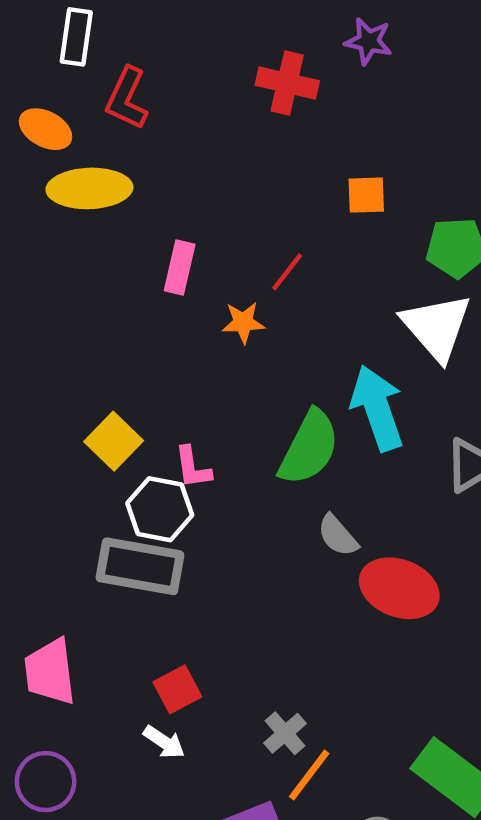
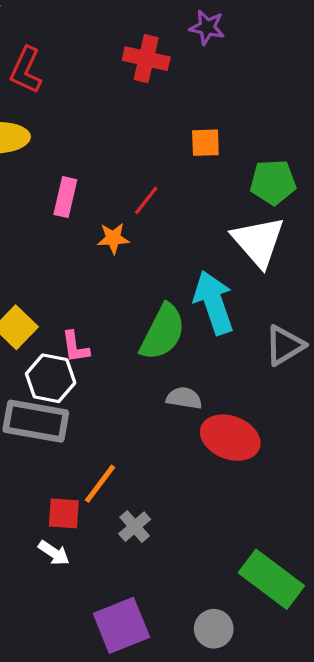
gray semicircle: (338, 536) -> (184, 398), turned 140
red square: (177, 689) -> (64, 513), turned 32
gray cross: (285, 733) -> (135, 527), moved
orange line: (309, 775) -> (100, 484), moved

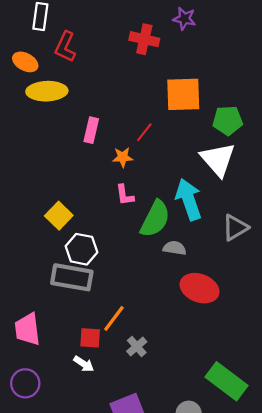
orange square: (205, 143) -> (183, 94), size x1.8
pink L-shape: (75, 347) -> (125, 195), moved
gray semicircle: (184, 398) -> (175, 248), moved

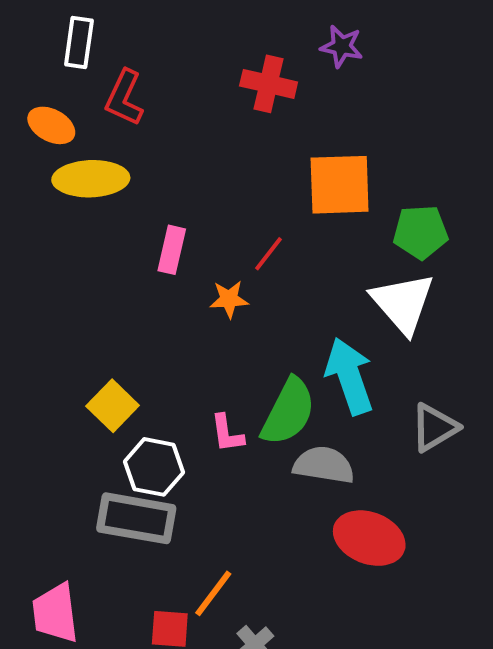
pink L-shape: (125, 195) -> (227, 433), moved
gray semicircle: (175, 248) -> (324, 465), size x1.4

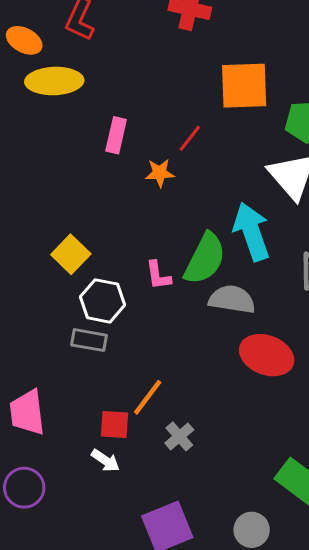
gray rectangle: (136, 518) -> (89, 340), size x0.6

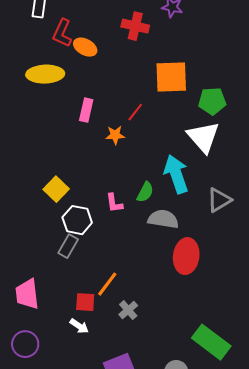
orange ellipse: (24, 40) -> (85, 47), moved
green semicircle: (205, 259) -> (145, 192), size x0.6
gray rectangle: (89, 340) -> (68, 246), turned -70
red ellipse: (267, 355) -> (186, 256), turned 76

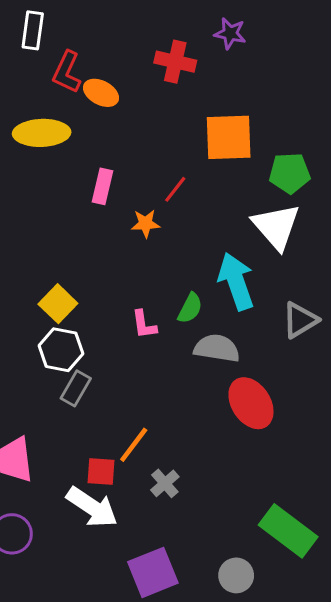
white hexagon: (77, 220) -> (61, 350), moved
red ellipse: (186, 256) -> (251, 403), turned -40
white arrow: (79, 326) -> (92, 507), size x1.8

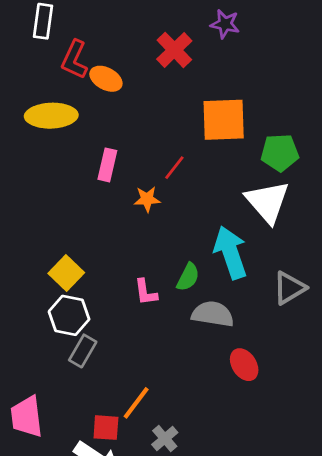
red cross: (175, 62) -> (174, 50), turned 33
red ellipse: (251, 403) -> (244, 365), size x0.7

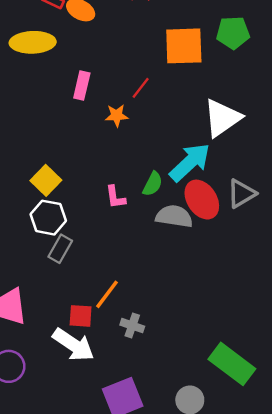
green pentagon: (280, 153) -> (233, 33), moved
white triangle: (267, 202) -> (222, 118), turned 36
cyan arrow: (230, 252) -> (190, 162), turned 66
red ellipse: (244, 365) -> (202, 200), moved, size x1.4
gray cross: (165, 439) -> (132, 326), turned -30

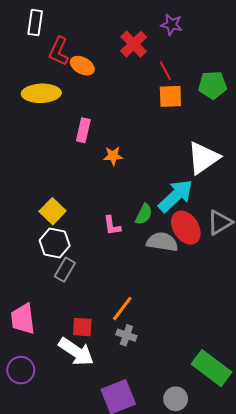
orange square: (184, 46) -> (170, 96), size x0.7
red line: (141, 88) -> (165, 71), moved, turned -66
orange line: (107, 294) -> (122, 309), moved

